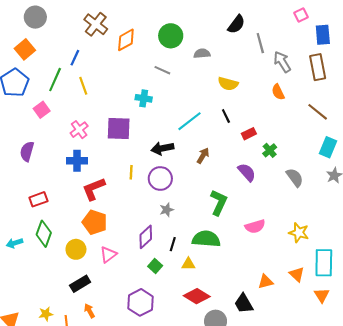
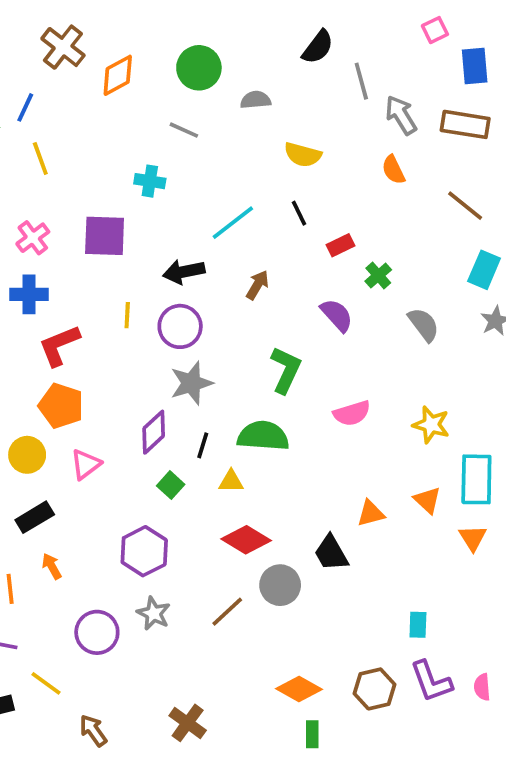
brown rectangle: (318, 67) -> (465, 124), turned -70
gray star: (167, 210) -> (191, 383), size x1.6

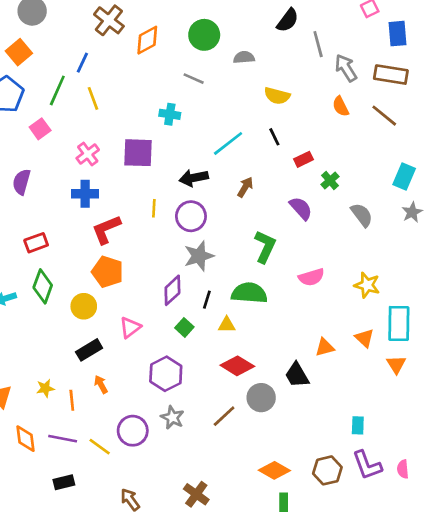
brown line: (465, 206) -> (384, 116), moved
pink triangle: (86, 464) -> (130, 327), moved
yellow line: (46, 683) -> (100, 447), moved

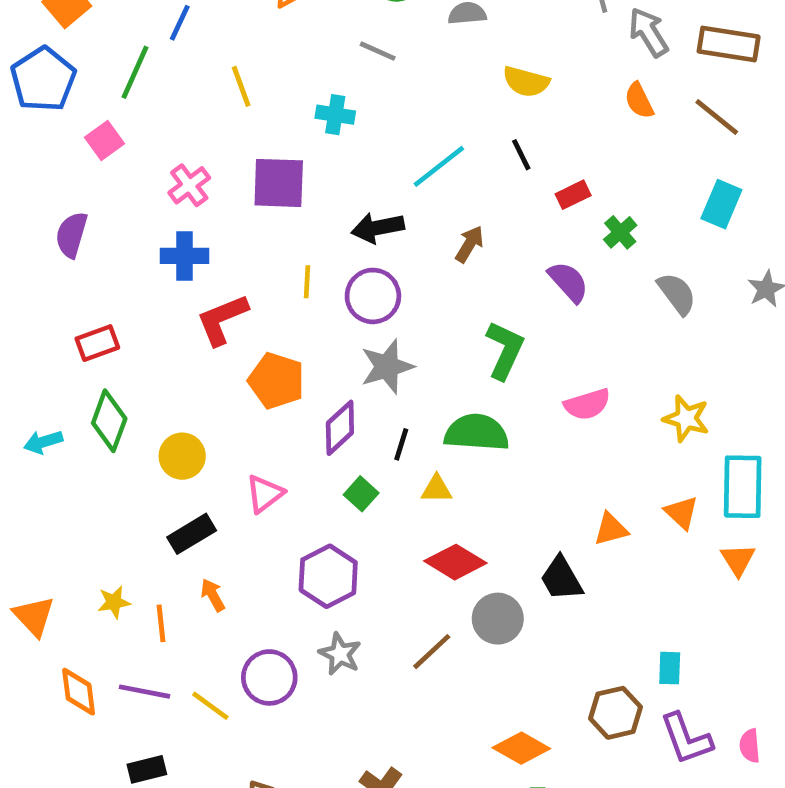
yellow line: (93, 98) -> (241, 86), moved
cyan rectangle: (404, 177) -> (721, 204), moved
orange pentagon: (108, 272) -> (276, 381), moved
brown hexagon: (327, 470) -> (615, 713), moved

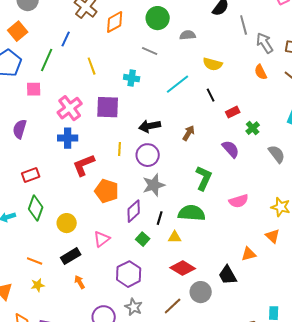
pink square: (104, 141) -> (34, 89), turned 35
cyan line: (439, 166) -> (178, 84), moved
pink cross: (189, 185) -> (70, 108), size x1.4
orange triangle: (681, 513) -> (273, 236), moved
orange line: (161, 623) -> (35, 261), moved, turned -63

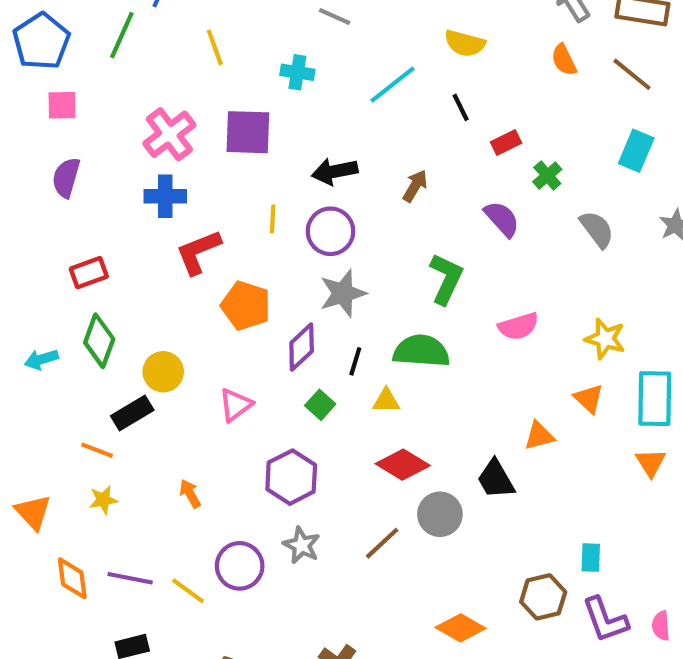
pink square: (34, 89) -> (62, 105), moved
black rectangle: (71, 256) -> (132, 413), moved

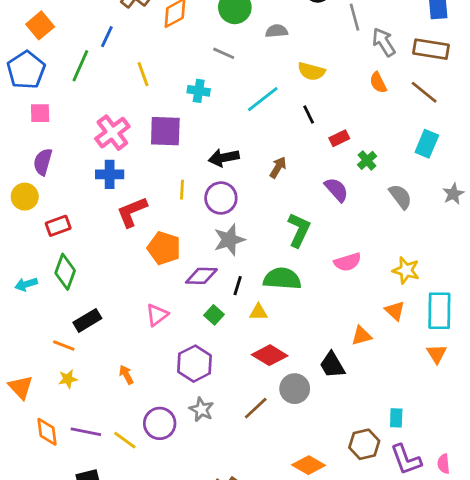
purple diamond: (302, 347) -> (201, 276), turned 44
yellow circle: (163, 372) -> (25, 197), moved

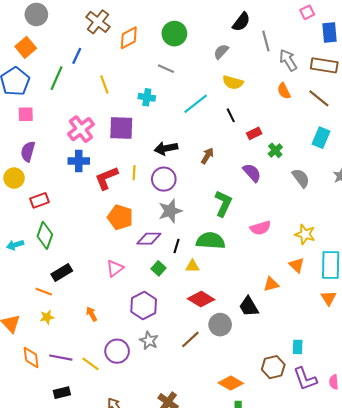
gray semicircle: (277, 31) -> (221, 52), moved, turned -42
red L-shape: (132, 212) -> (106, 178), moved

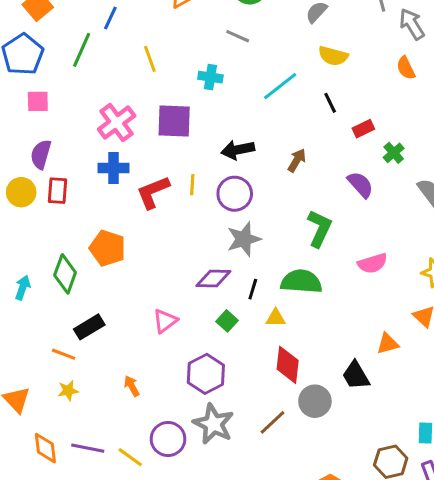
red rectangle: (40, 200) -> (57, 191), moved, turned -66
orange pentagon: (120, 217) -> (107, 248), moved
cyan arrow: (15, 245) -> (23, 288), turned 126
red diamond: (201, 299) -> (288, 365), turned 65
gray star: (149, 341) -> (213, 424), size x1.5

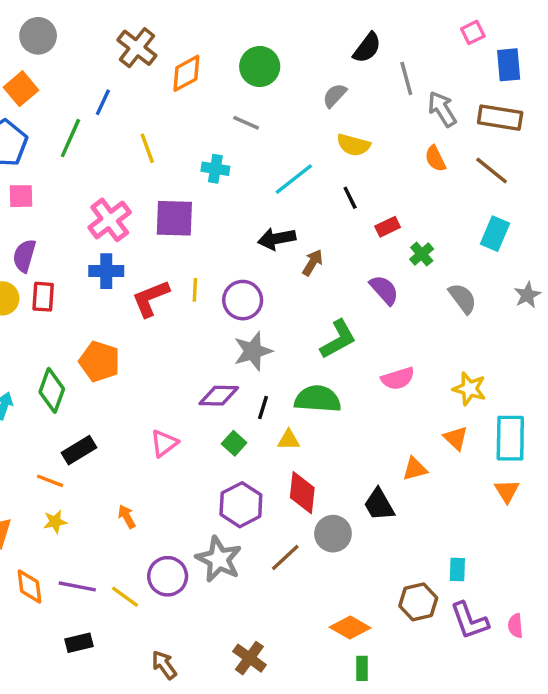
black arrow: (238, 150) -> (277, 239), moved
green L-shape: (319, 229) -> (338, 339), turned 36
purple hexagon: (206, 374) -> (241, 505), moved

